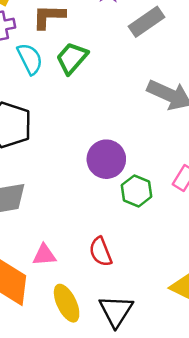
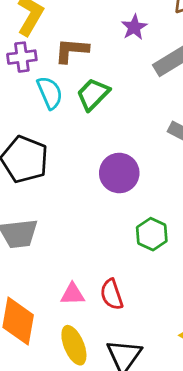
purple circle: (106, 159) -> (119, 173), moved
pink triangle: (44, 255) -> (73, 294), moved

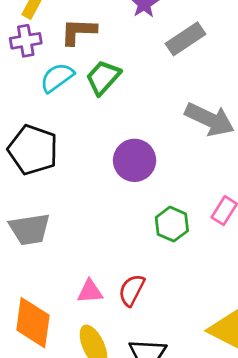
cyan semicircle: (50, 93) -> (57, 78), turned -100
red semicircle: (112, 294) -> (132, 290), turned 48

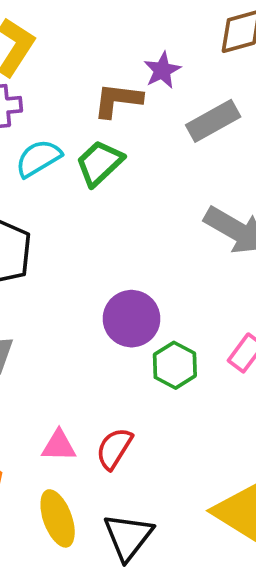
brown L-shape: (78, 32) -> (118, 100), moved
purple circle: (135, 160) -> (132, 319), moved

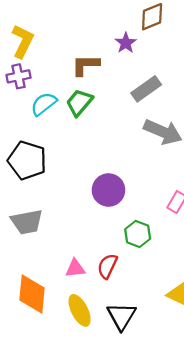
purple star: (162, 70) -> (126, 43), moved
gray rectangle: (213, 121) -> (146, 89), moved
green hexagon: (175, 365) -> (138, 234), moved

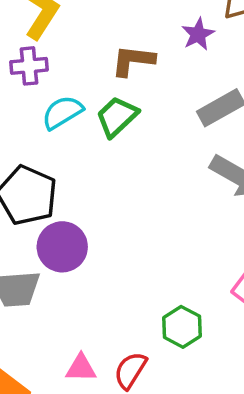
purple circle: (108, 190) -> (62, 247), moved

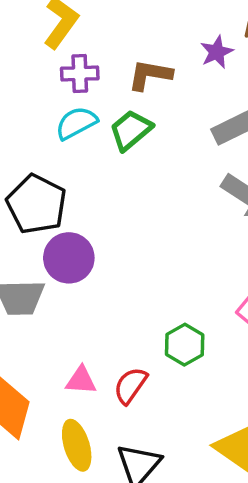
purple cross: (29, 66) -> (80, 74), moved

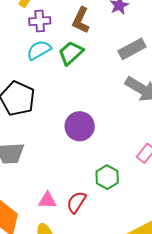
brown L-shape: (150, 75) -> (81, 20), turned -72
purple circle: (69, 258) -> (80, 126), moved

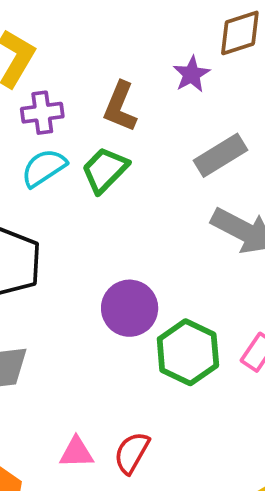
green hexagon: (107, 177) -> (188, 352), moved, size x1.4

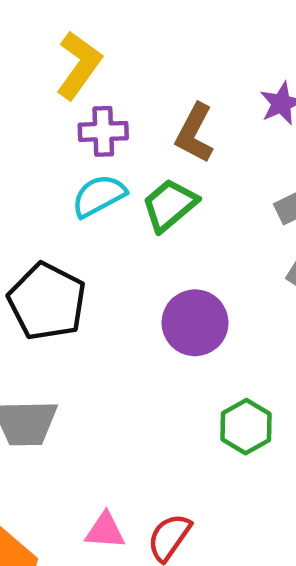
purple circle: (130, 308) -> (195, 323), moved
green hexagon: (188, 352) -> (246, 427), size x0.7

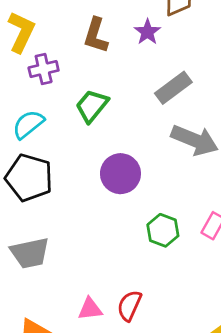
brown L-shape: (195, 133) -> (96, 35), moved
cyan semicircle: (99, 196) -> (28, 124), moved

